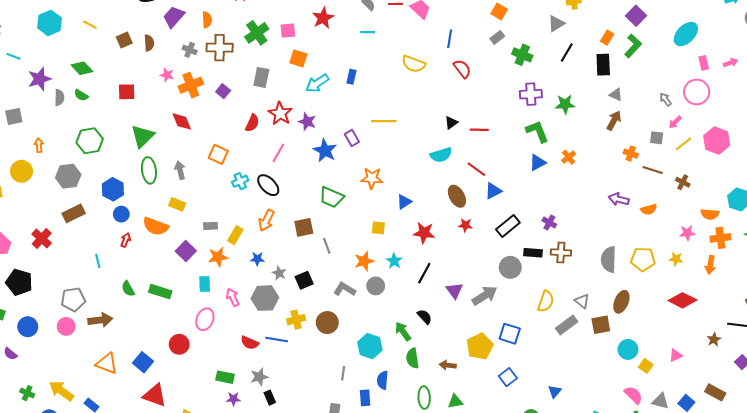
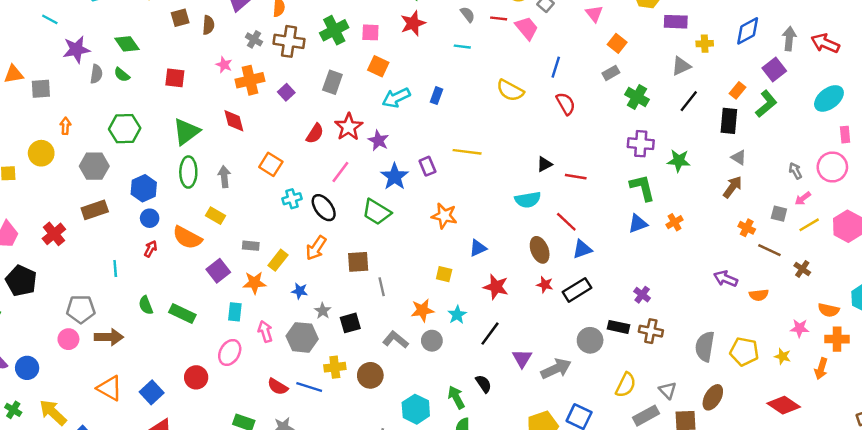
green trapezoid: (332, 197) -> (377, 212), moved
black rectangle: (508, 226) -> (577, 290), moved
blue circle: (28, 327) -> (27, 368), moved

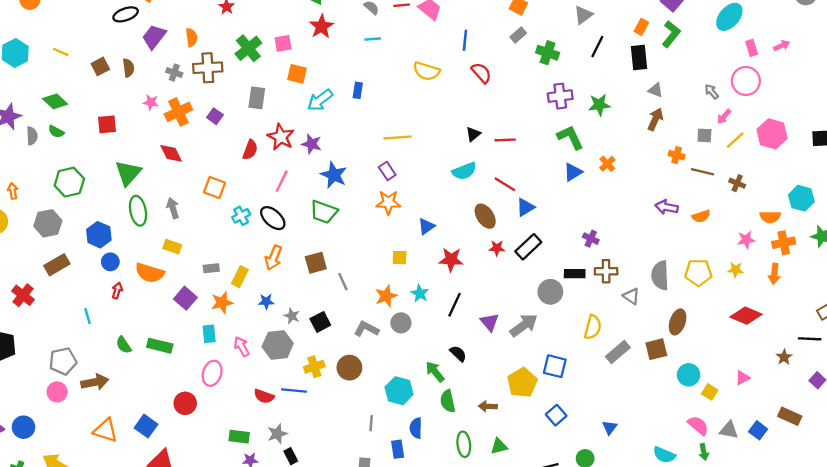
purple rectangle: (427, 166) -> (387, 171), moved
gray triangle: (668, 390) -> (631, 296), moved

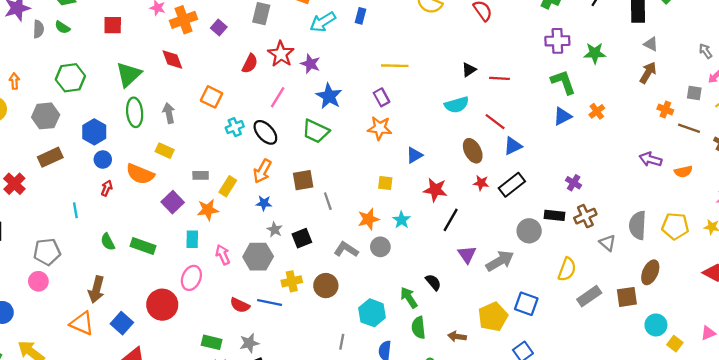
brown cross: (606, 271) -> (585, 216), turned -30
blue star: (266, 301) -> (264, 203), moved
black line: (454, 305) -> (451, 220), moved
brown arrow: (95, 382) -> (96, 289), moved, turned 110
red circle: (185, 403) -> (162, 305), size x1.4

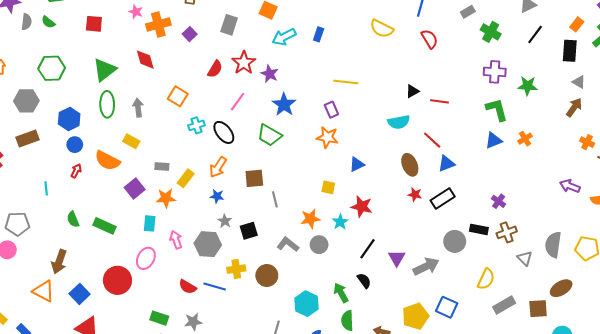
red star: (435, 190) -> (362, 206), moved
black line: (451, 220) -> (368, 249), moved
brown ellipse: (650, 272) -> (561, 288), turned 30

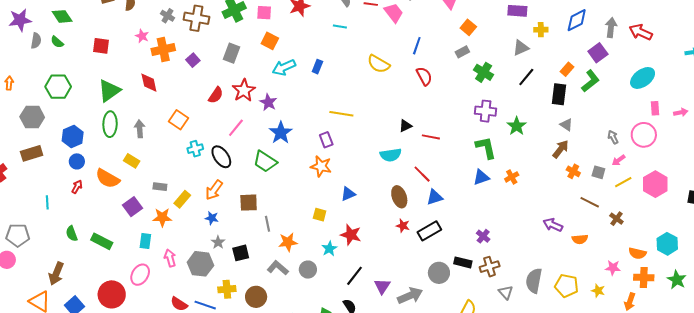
green star: (528, 86) -> (517, 126), turned 30
orange cross: (587, 142) -> (573, 171), moved
orange star: (310, 219) -> (288, 242), moved

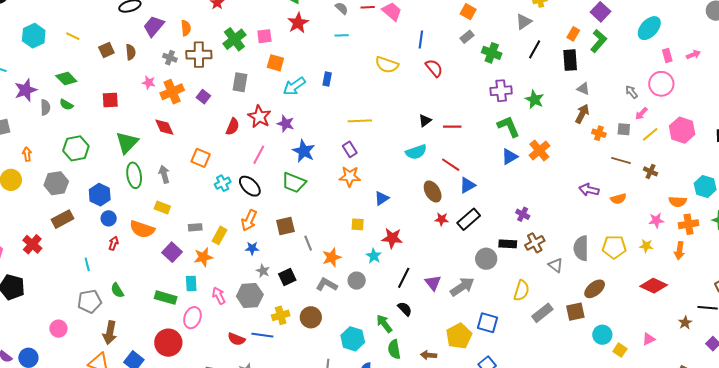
orange cross: (512, 177) -> (539, 150), size x1.5
gray pentagon: (18, 235) -> (90, 301), moved
green rectangle: (102, 241) -> (166, 298), moved

